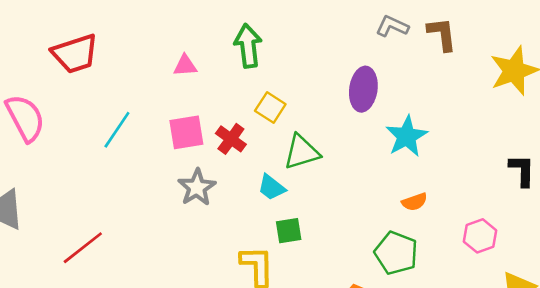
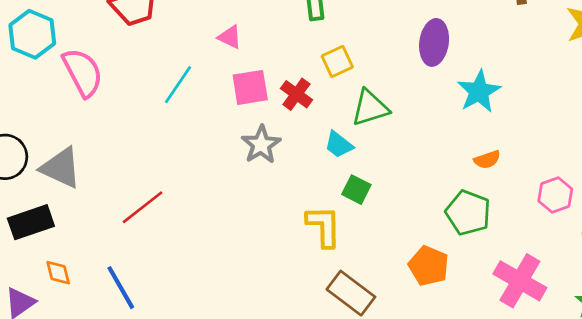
pink triangle: (185, 66) -> (230, 37), moved, turned 30
yellow square: (270, 107) -> (337, 62), turned 32
green square: (289, 231) -> (356, 190), turned 36

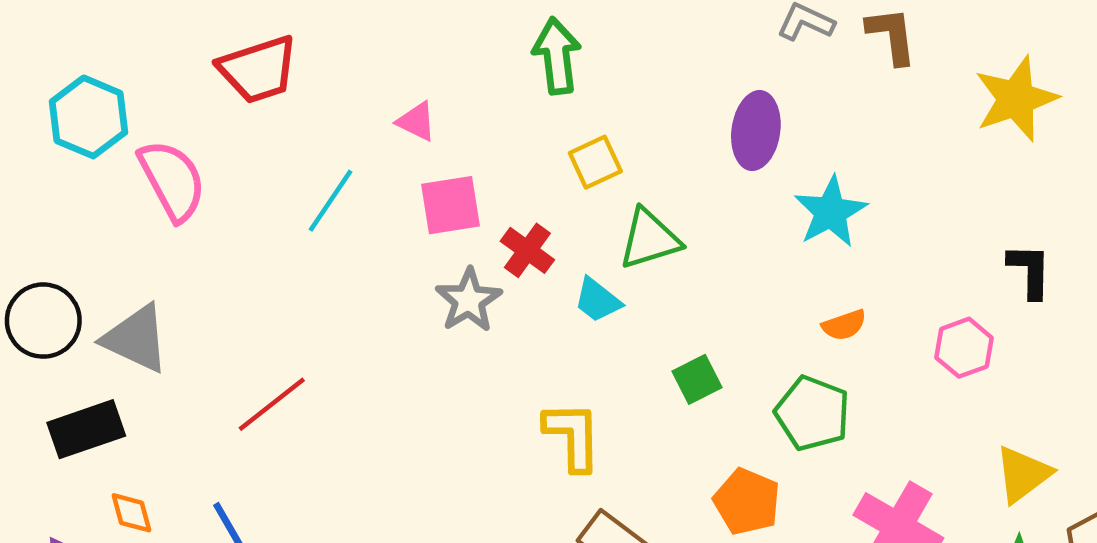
red cross: (296, 94) -> (527, 250), moved
green square: (356, 190) -> (697, 379), moved, turned 36
pink hexagon: (555, 195) -> (964, 348), moved

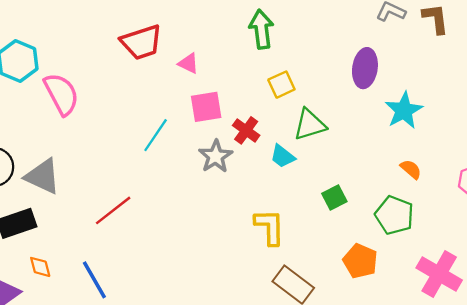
red trapezoid: (258, 69) -> (141, 42), moved
cyan line: (331, 201) -> (156, 135), moved
orange semicircle: (844, 325) -> (411, 169), turned -120

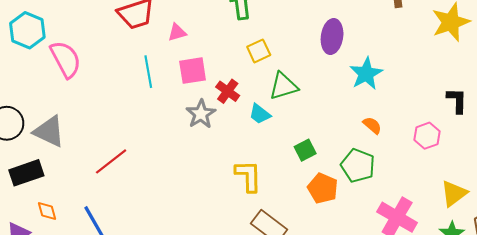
pink triangle: (188, 63) -> (177, 32), turned -42
cyan line: (156, 135) -> (148, 72), moved, turned -44
orange pentagon: (360, 261) -> (323, 188), moved

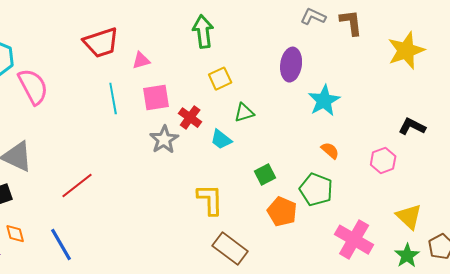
green triangle: (283, 86) -> (244, 113), size x0.7
black L-shape: (457, 101) -> (412, 127), turned -64
yellow triangle: (454, 193) -> (409, 217), turned -40

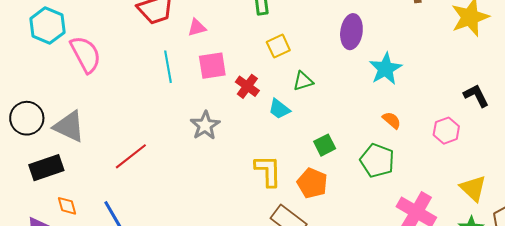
black L-shape: (412, 127) -> (476, 96), turned 36
gray star: (164, 140) -> (205, 125), moved
orange pentagon: (282, 212) -> (312, 183), moved

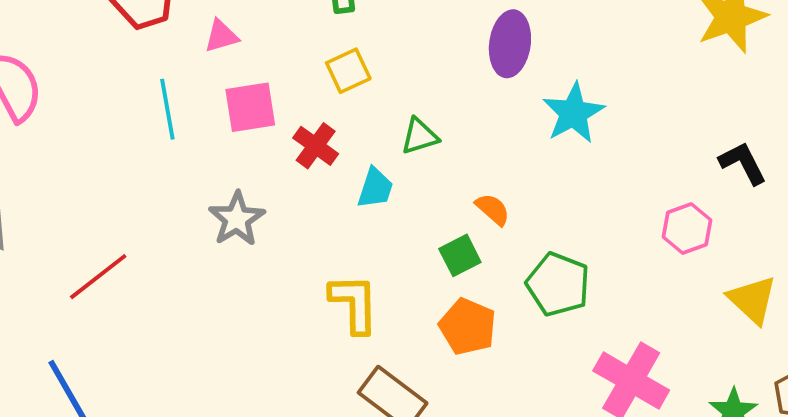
yellow square: (278, 46) -> (348, 71), moved
cyan trapezoid: (279, 109) -> (375, 188), turned -110
orange semicircle: (392, 120) -> (493, 209), moved
orange pentagon: (312, 183) -> (468, 327), moved
yellow triangle: (473, 188) -> (752, 300), moved

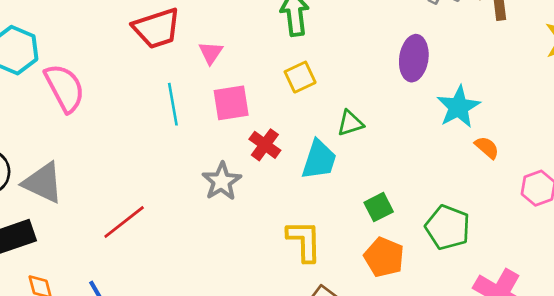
pink triangle: (221, 36) -> (211, 53), turned -40
red cross: (316, 146) -> (265, 145), moved
cyan trapezoid: (375, 188) -> (319, 160), size x1.4
orange semicircle: (493, 209) -> (487, 147), moved

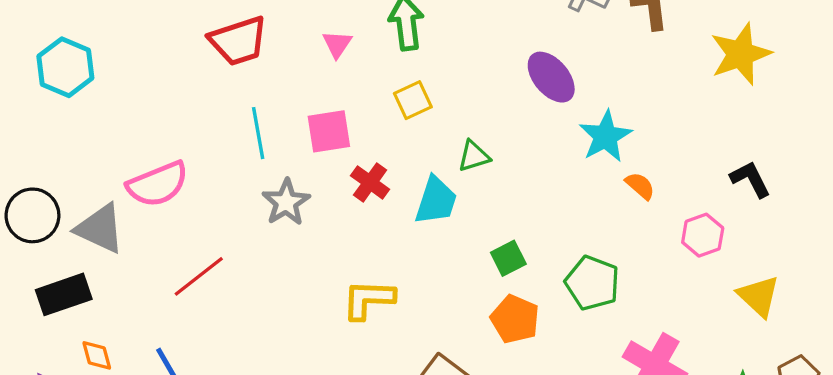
pink triangle: (211, 53) -> (337, 44), moved
purple ellipse: (414, 58) -> (551, 77), turned -48
pink semicircle: (65, 88) -> (158, 184), moved, turned 96
gray star: (222, 181) -> (286, 202), moved
yellow L-shape: (304, 241) -> (368, 299), moved, turned -87

